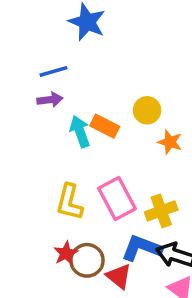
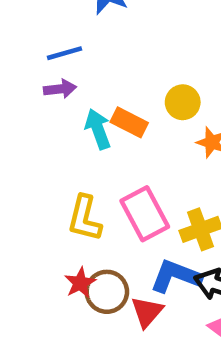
red triangle: (119, 276) -> (147, 312), turned 32

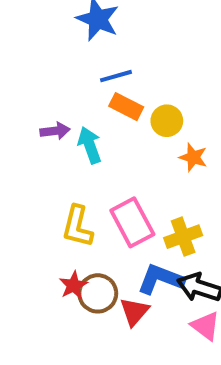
blue line: (64, 53) -> (116, 76), moved
purple arrow: (60, 89) -> (55, 131), moved
orange rectangle: (129, 122) -> (126, 107), moved

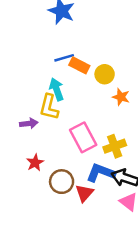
blue line: (116, 76) -> (64, 58), moved
purple arrow: (55, 131) -> (29, 123), moved
yellow L-shape: (77, 226) -> (49, 107), moved
red star: (73, 285) -> (35, 163), moved

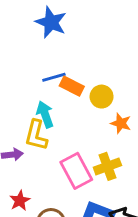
yellow cross: (115, 146) -> (107, 166), moved

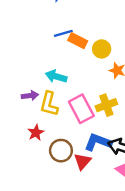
cyan arrow: (45, 114) -> (56, 76), moved, turned -54
yellow L-shape: (36, 135) -> (49, 104), moved

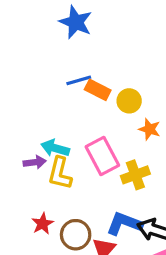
cyan arrow: (56, 76) -> (55, 148), moved
pink rectangle: (81, 109) -> (102, 156), moved
red star: (36, 133) -> (43, 224), moved

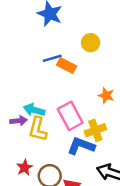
yellow circle: (129, 101) -> (91, 43), moved
blue L-shape: (124, 224) -> (81, 146), moved

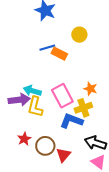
orange star: (106, 95) -> (90, 89), moved
purple arrow: (19, 121) -> (19, 100), size x1.5

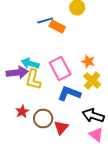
yellow cross: (83, 108) -> (92, 80), moved, turned -30

